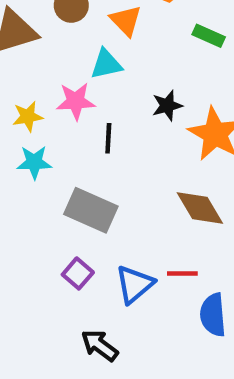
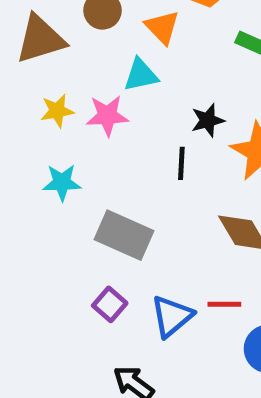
yellow star: (28, 116) -> (57, 111), moved
black line: (108, 138) -> (181, 163), moved

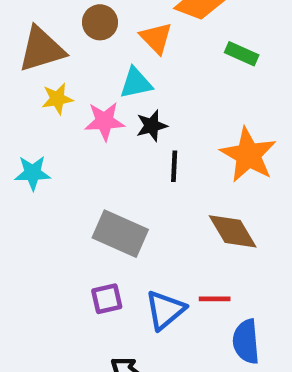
yellow star: (57, 111) -> (57, 99), moved
black star: (208, 120) -> (152, 126), moved
cyan star: (62, 182) -> (33, 173), moved
purple square: (110, 304) -> (107, 299), turned 36

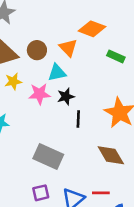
brown circle: (100, 22) -> (37, 50), moved

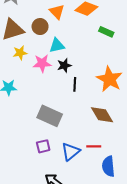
orange triangle: (68, 48) -> (57, 12), moved

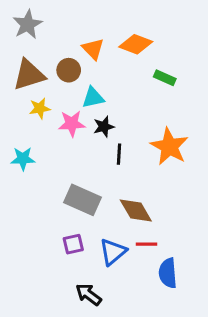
brown diamond: (102, 115) -> (136, 211), moved

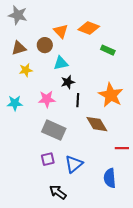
gray star: (27, 24) -> (18, 15), turned -30
brown triangle: (29, 75) -> (19, 48), size x0.7
pink star: (72, 124) -> (47, 99), moved
brown diamond: (136, 211) -> (97, 124), moved
red line: (146, 244) -> (122, 148), moved

